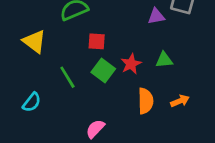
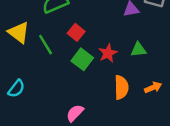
red square: (97, 41) -> (76, 32), turned 35
green line: (67, 77) -> (46, 45), moved

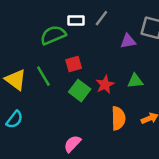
yellow triangle: (19, 32) -> (16, 80), moved
red square: (76, 32) -> (74, 64), turned 35

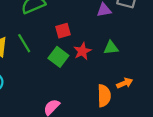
red square: (74, 64) -> (63, 31), moved
orange semicircle: (118, 118) -> (104, 96), moved

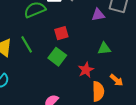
red star: (82, 51) -> (86, 70), moved
orange arrow: (125, 83) -> (117, 80), turned 64

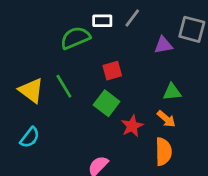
red star: (86, 70) -> (132, 126), moved
orange arrow: (117, 80) -> (166, 119), moved

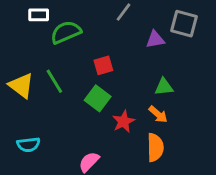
white rectangle: (102, 21) -> (39, 15), moved
cyan semicircle: (30, 137) -> (28, 145), moved, turned 45

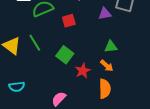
red square: (103, 65) -> (69, 21), moved

